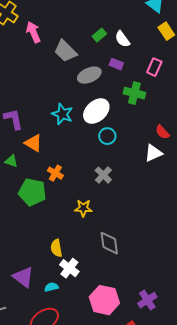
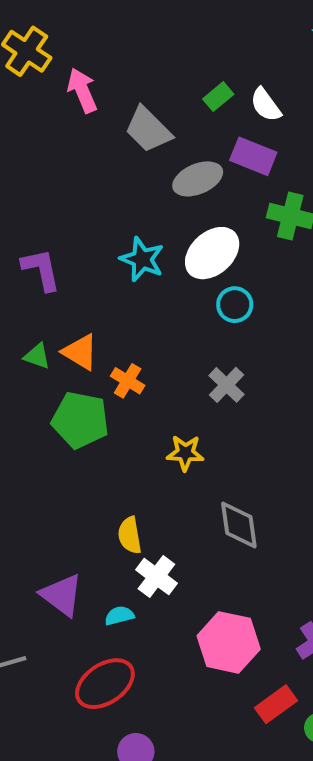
purple rectangle: (116, 64) -> (253, 156), size x1.5
orange triangle: (33, 143) -> (80, 352), moved

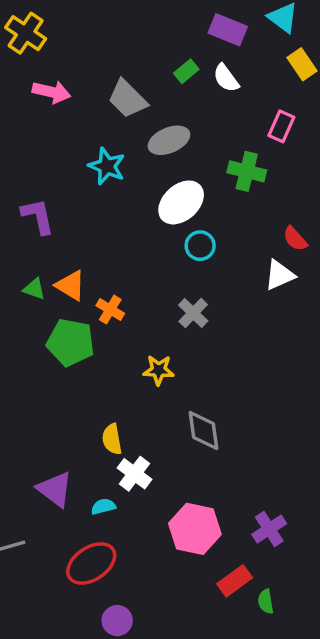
pink arrow: (82, 90) -> (52, 92), moved, turned 126
purple rectangle: (253, 156) -> (228, 30), moved
cyan star: (142, 259) -> (107, 166), moved

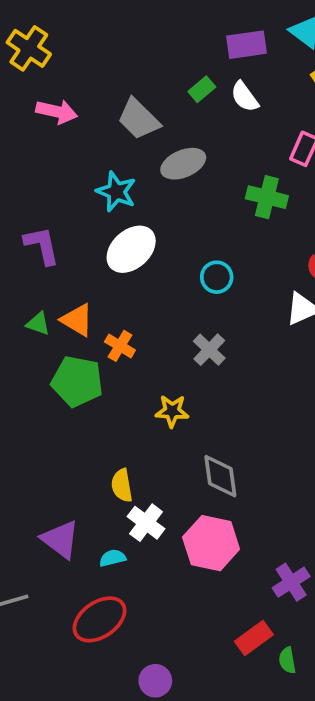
purple rectangle: (228, 30) -> (246, 45), turned -30
white ellipse: (181, 202) -> (131, 249), moved
pink hexagon: (195, 529) -> (211, 543), moved
purple circle: (117, 621) -> (155, 681), moved

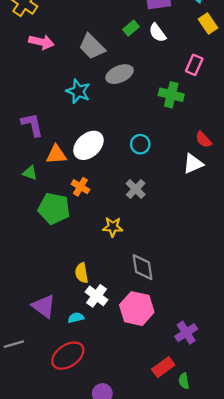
white ellipse: (131, 249) -> (88, 145), moved
orange triangle: (77, 320) -> (56, 155), moved, turned -35

